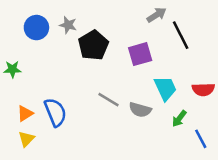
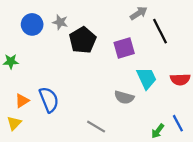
gray line: (108, 100) -> (96, 127), moved
green arrow: (179, 119) -> (158, 131), moved
yellow triangle: (26, 139) -> (14, 123), moved

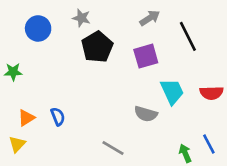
gray arrow: (139, 13) -> (150, 18), moved
gray star: (60, 22) -> (81, 18), moved
blue semicircle: (49, 100) -> (58, 116), size x0.6
green arrow: (158, 131) -> (185, 153), turned 120

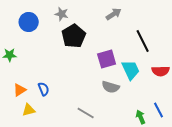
black line: (188, 36) -> (143, 41), moved
purple square: (146, 56) -> (107, 59), moved
yellow triangle: (17, 144) -> (29, 110), moved, turned 32

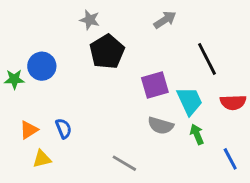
blue circle: (29, 22) -> (42, 66), moved
green arrow: (141, 117) -> (197, 134), moved

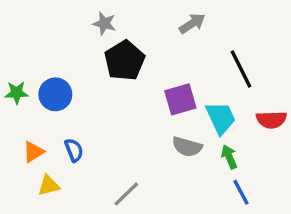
blue circle: (42, 66) -> (55, 94), moved
blue line: (230, 159) -> (241, 192), moved
gray line: (124, 163) -> (126, 194), moved, turned -75

